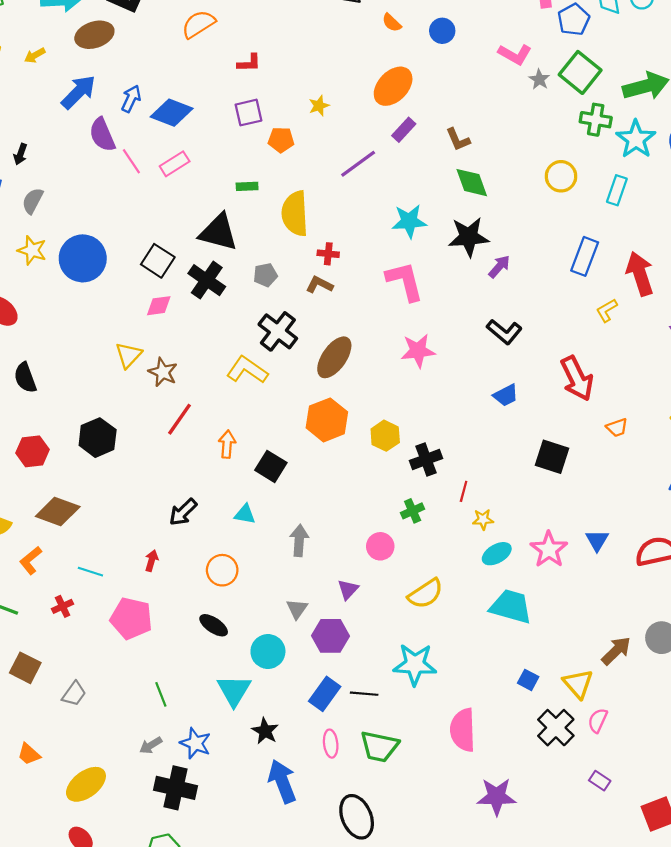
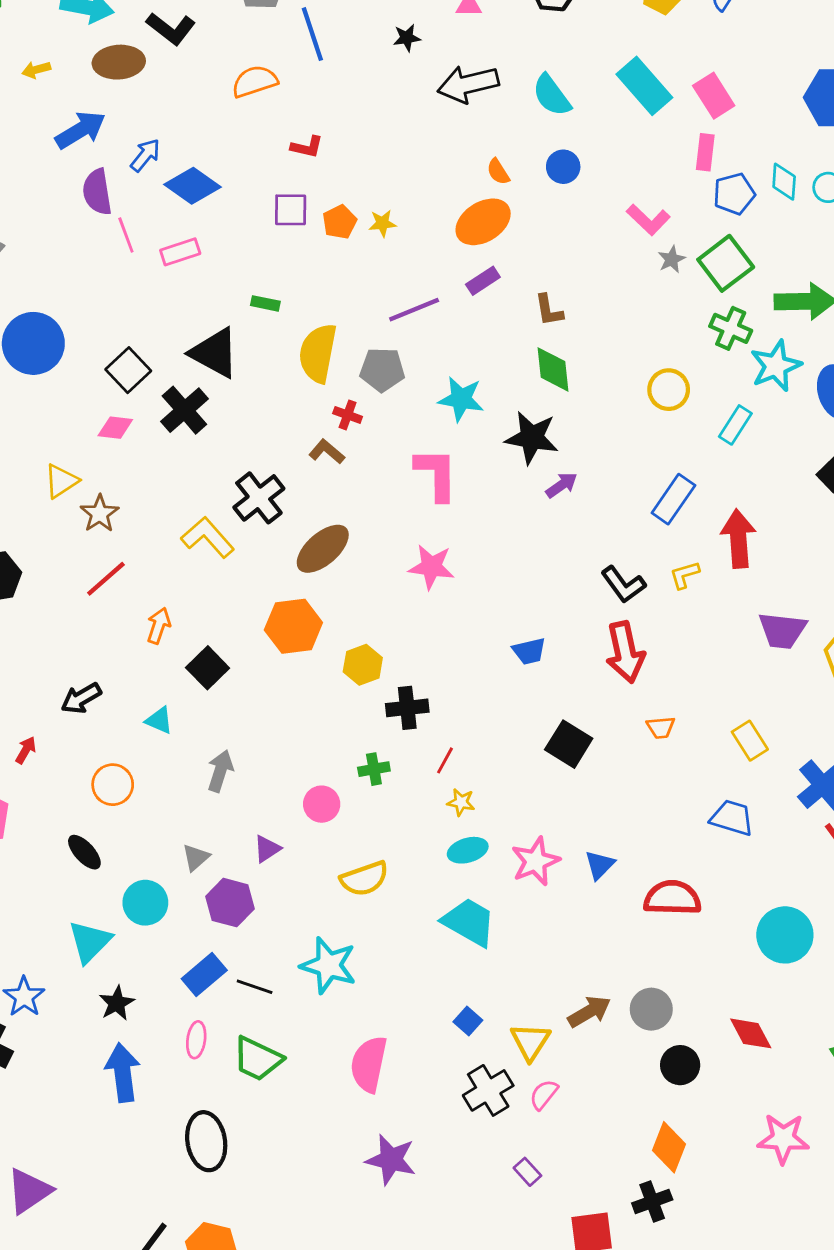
orange semicircle: (392, 23) -> (498, 172), moved
orange pentagon: (281, 140) -> (340, 222), moved, turned 30
gray pentagon: (265, 275) -> (382, 370), moved, size x1.4
black L-shape: (504, 332) -> (623, 585), moved

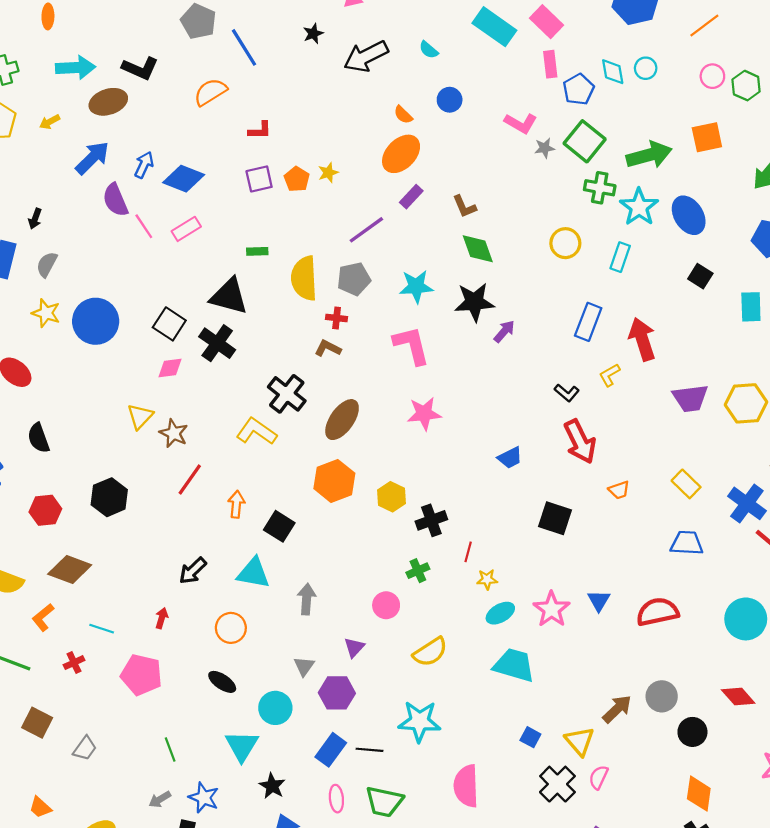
cyan semicircle: (552, 95) -> (429, 50), size x0.6
gray star: (672, 259) -> (545, 148), turned 30
black L-shape: (623, 585) -> (567, 393), size x0.7
cyan triangle: (159, 720) -> (253, 573), size x1.6

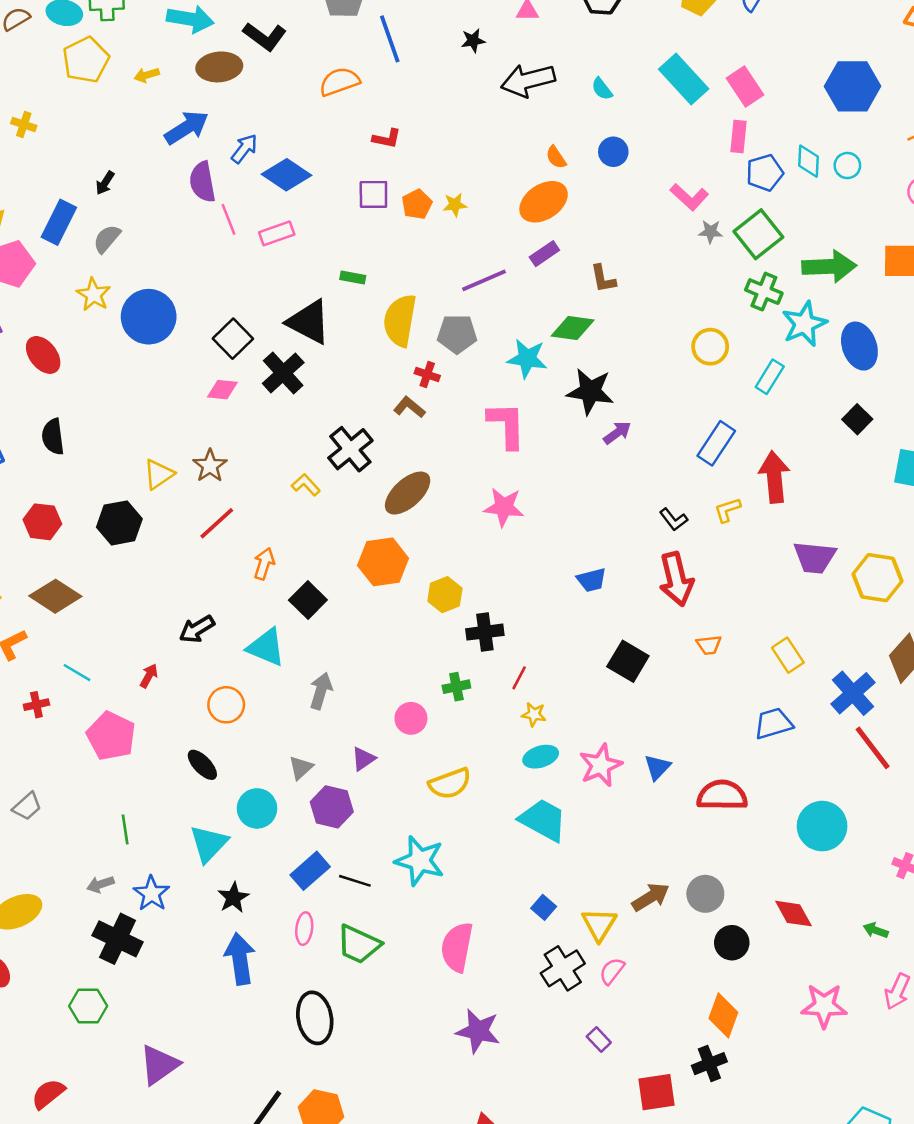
green diamond: (478, 249) -> (573, 328), moved, turned -75
yellow triangle: (140, 416) -> (159, 474), moved
yellow L-shape: (256, 431) -> (306, 485), size x0.6
blue trapezoid: (687, 543) -> (773, 724), turned -32

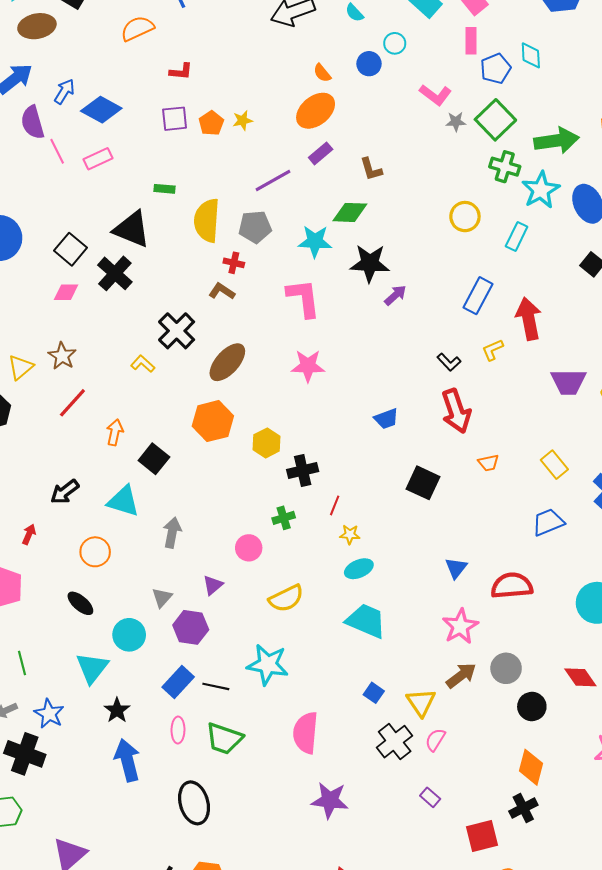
cyan circle: (847, 166) -> (395, 43), moved
pink star: (601, 765) -> (460, 626), moved

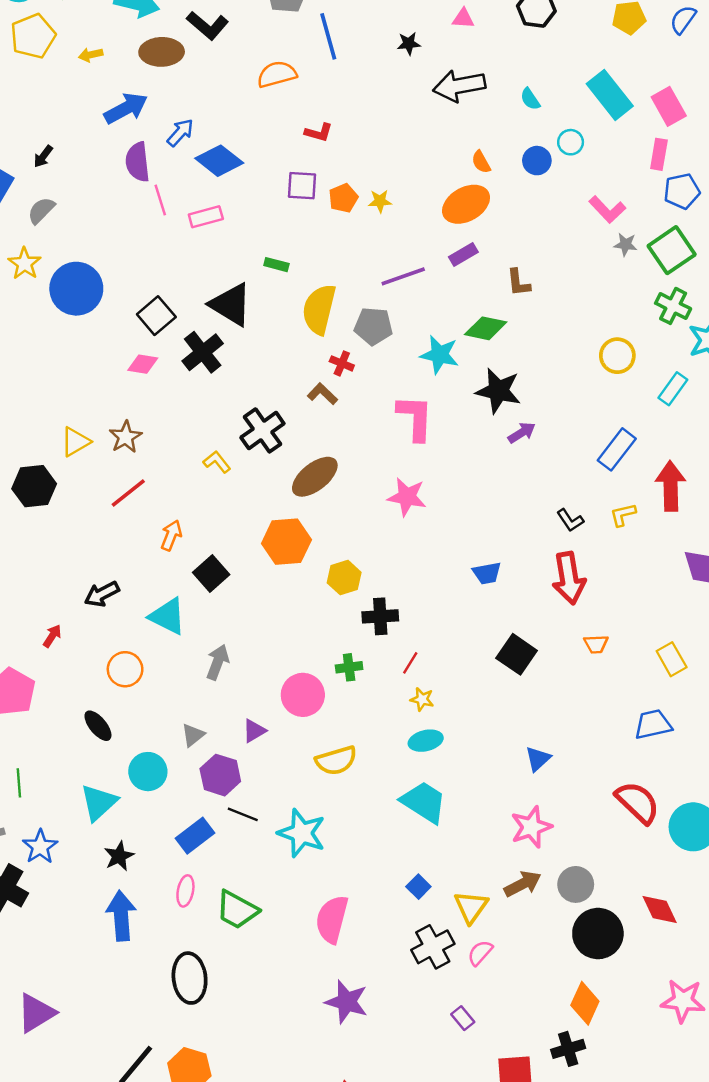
pink circle: (249, 548) -> (303, 695), size x1.4
red semicircle: (512, 586) -> (638, 802), moved, turned 39
black line: (216, 686) -> (243, 814), moved
black circle: (532, 706) -> (598, 934), size x1.5

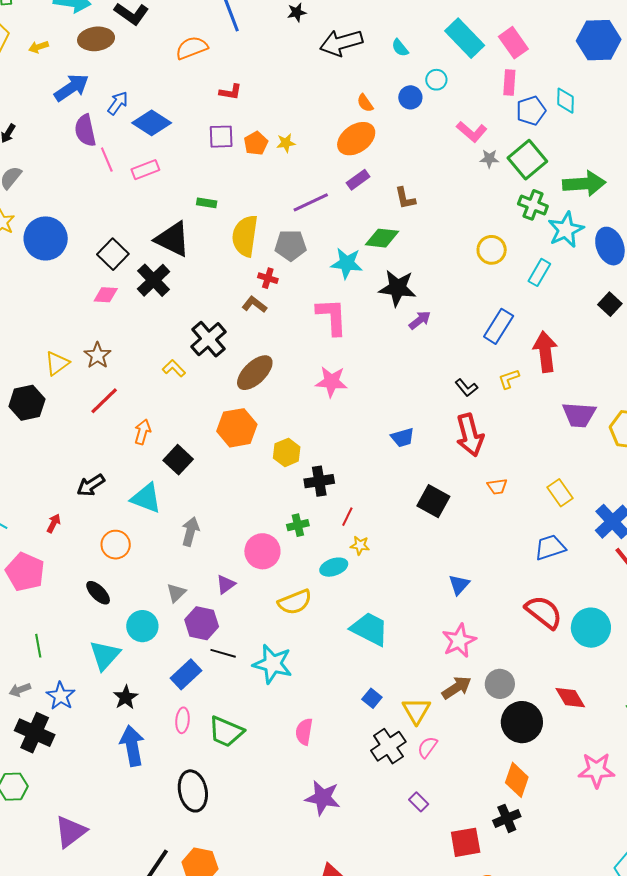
cyan ellipse: (426, 741) -> (334, 567), moved
pink semicircle: (332, 919) -> (304, 732), size x0.7

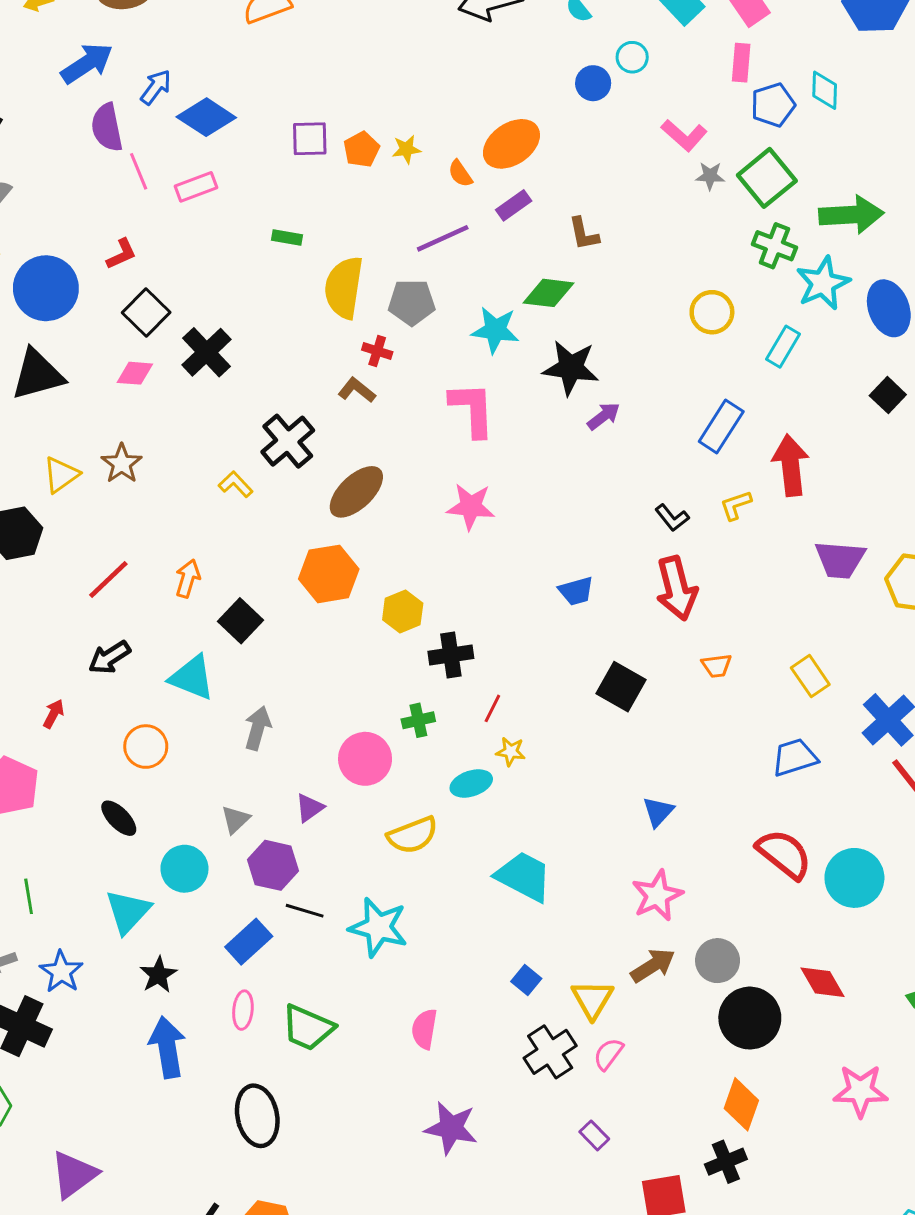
red L-shape: (230, 92) -> (121, 254), moved, turned -35
orange semicircle: (365, 103) -> (460, 174), moved
black triangle: (173, 239) -> (37, 375), moved, turned -42
red line: (104, 401) -> (108, 580), moved

